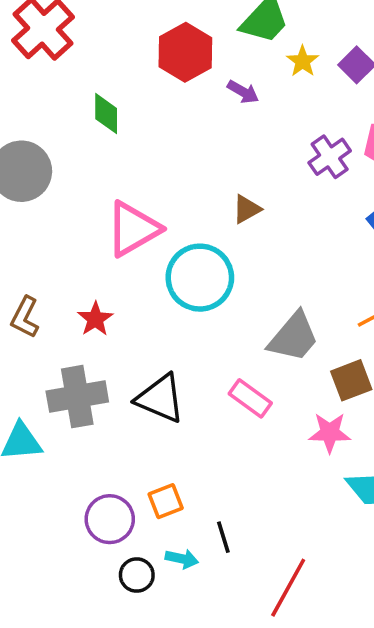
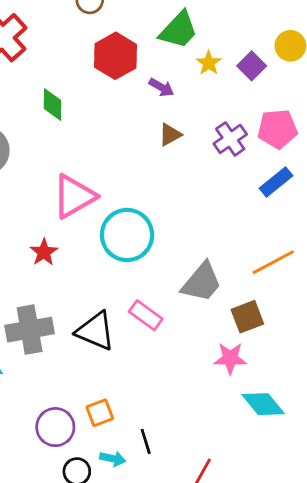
brown triangle: (247, 209) -> (170, 135), moved
red star: (95, 319) -> (44, 252), moved
pink rectangle: (250, 398) -> (146, 315), moved

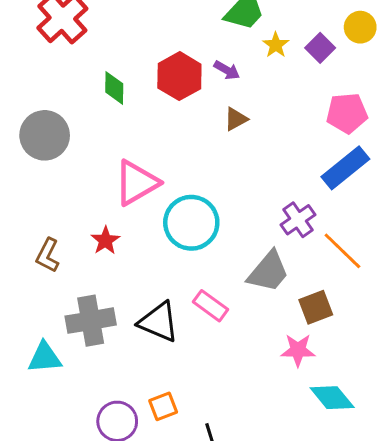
red hexagon: (116, 56) -> (179, 76), moved
purple cross: (230, 139) -> (298, 220), moved
blue rectangle: (276, 182) -> (345, 168), size x1.4
orange line: (273, 262) -> (342, 251), turned 72

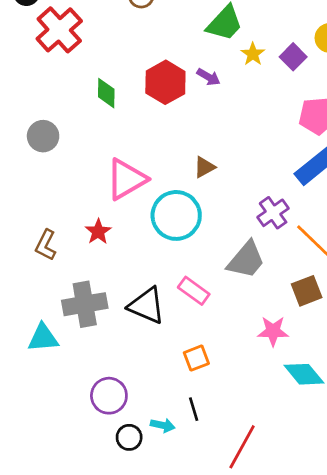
brown triangle: (236, 119) -> (204, 167), moved
gray circle: (45, 135) -> (43, 136), size x0.7
brown square: (316, 307) -> (307, 291), moved
orange square: (163, 406) -> (196, 358), moved

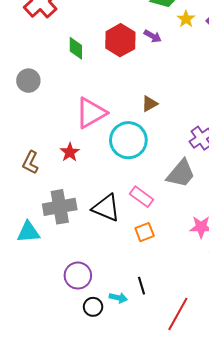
orange square: (196, 358) -> (145, 232), moved

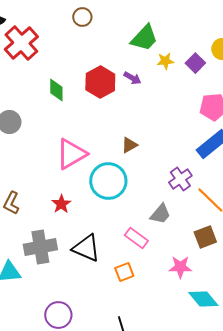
yellow star: (186, 19) -> (165, 61), turned 30
red star: (70, 152) -> (61, 204), moved
gray trapezoid: (181, 173) -> (160, 214), size x0.7
pink rectangle: (142, 197) -> (136, 238), moved

